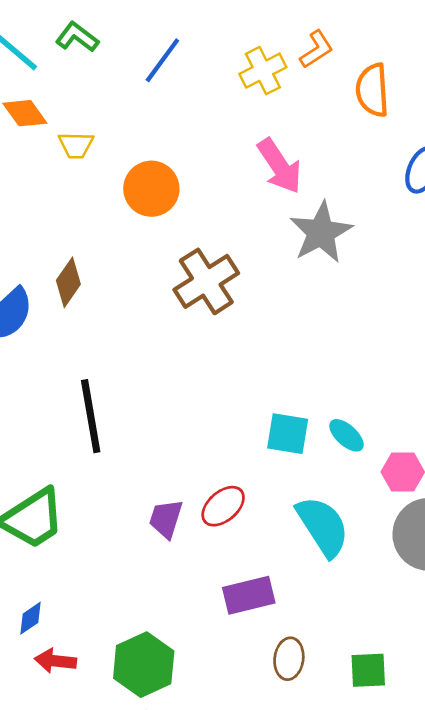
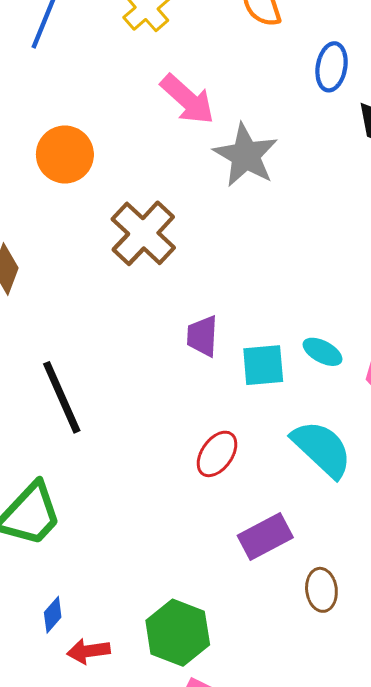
purple trapezoid: (166, 519) -> (202, 336), moved

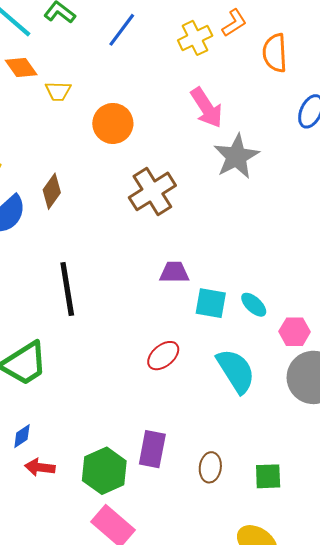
purple trapezoid: (202, 336) -> (174, 272), turned 72
purple rectangle: (265, 537) -> (152, 449), moved, turned -66

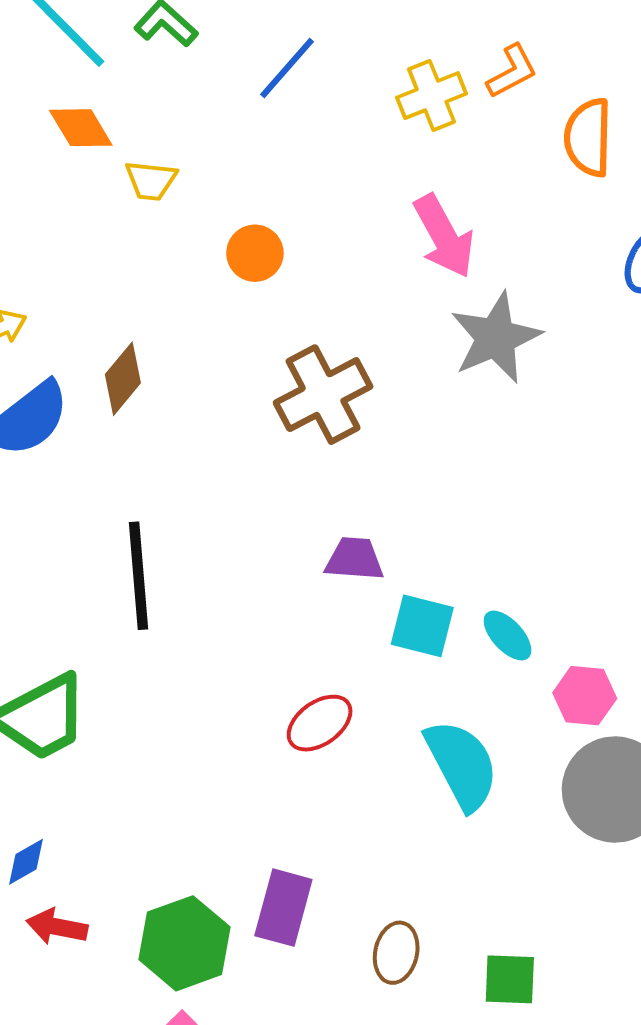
orange circle: (113, 123) -> (255, 253), size x0.7

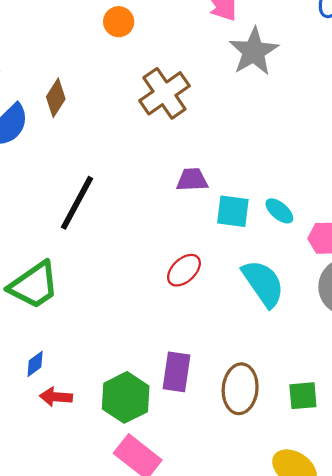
black line: (139, 576) -> (77, 203), turned 40
brown ellipse: (396, 953) -> (240, 389), size x1.5

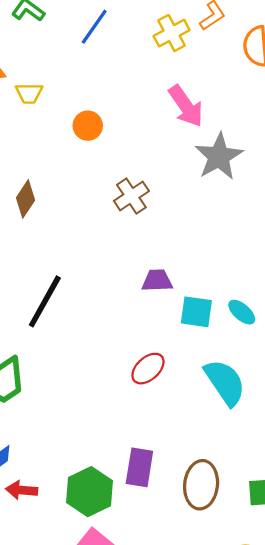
brown cross: (164, 93) -> (131, 196), size x0.7

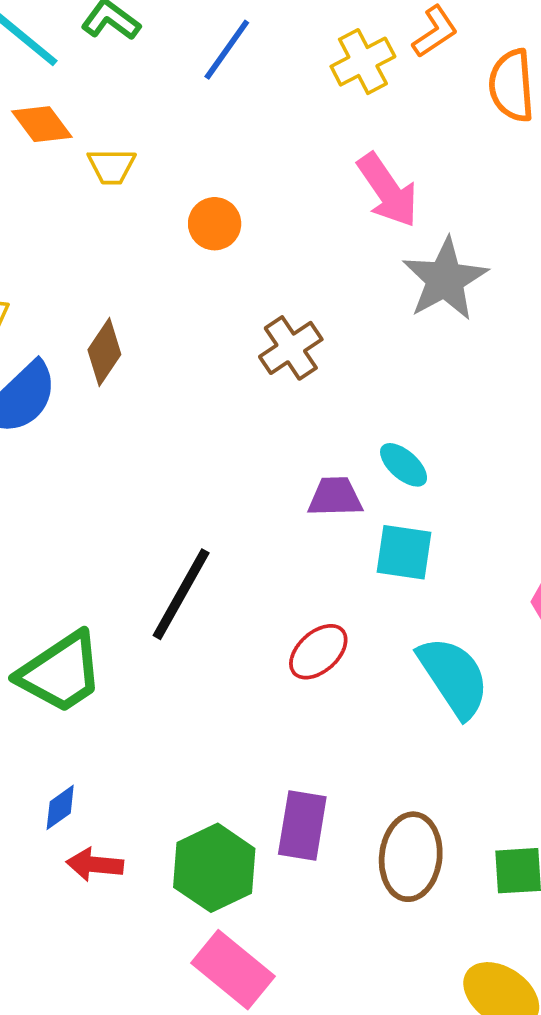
black line: (45, 301) -> (181, 594), moved
cyan ellipse: (242, 312) -> (404, 465), moved

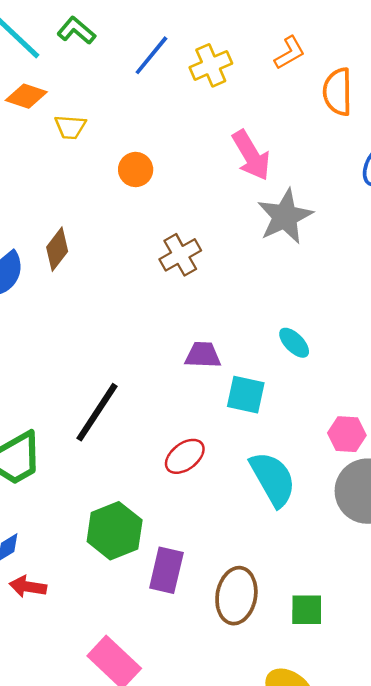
yellow cross: (363, 62) -> (211, 65), moved
orange diamond: (42, 124) -> (26, 96), turned -39
cyan ellipse: (404, 465) -> (294, 343), moved
green hexagon: (214, 868) -> (115, 531), moved

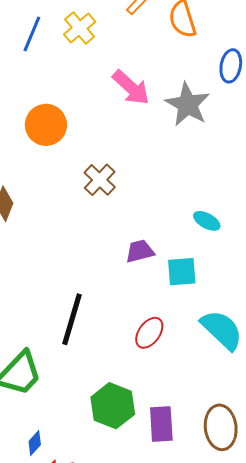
orange circle: (136, 170) -> (46, 125), size x1.5
gray star: (285, 216) -> (187, 104), moved

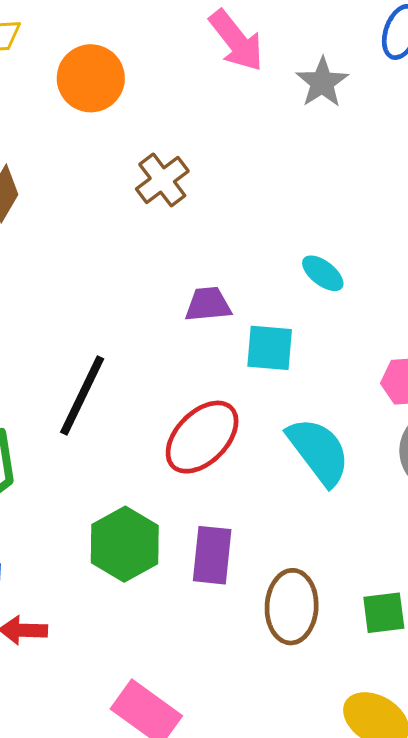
gray star: (187, 104) -> (322, 82), size x0.7
red ellipse: (149, 333) -> (202, 437), size x1.5
purple rectangle: (161, 424) -> (212, 555), moved

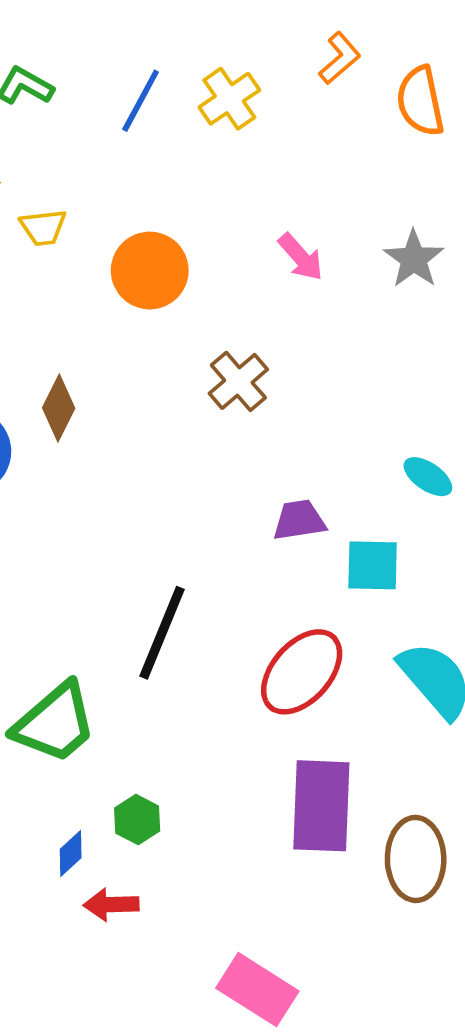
pink arrow: (236, 41) -> (301, 257), moved, size x0.7
green hexagon: (125, 544) -> (137, 820), moved, size x0.6
purple rectangle: (212, 555) -> (321, 806), size x1.4

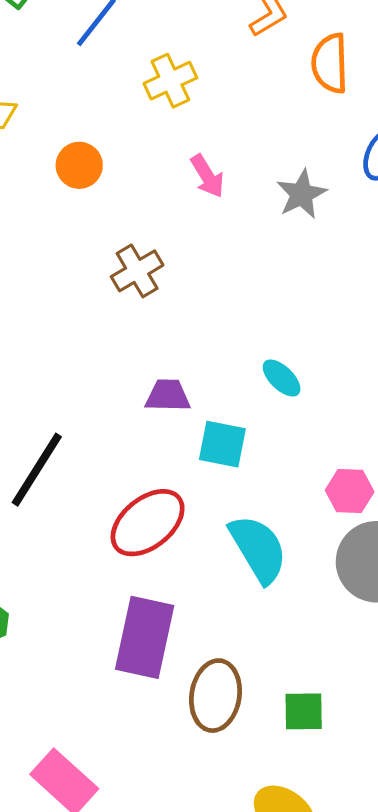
yellow cross: (229, 99) -> (170, 81), moved
orange circle: (150, 271) -> (79, 165), size x0.7

